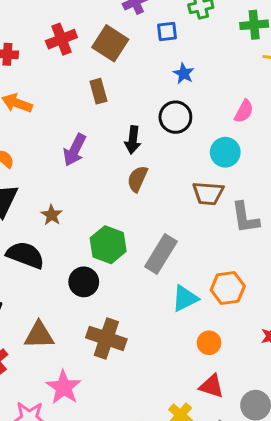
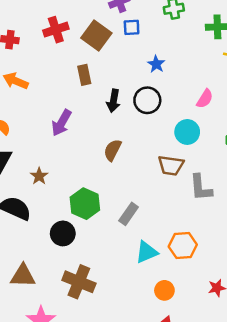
blue square: (167, 31) -> (132, 27), moved
black arrow: (133, 140) -> (113, 101), moved
gray rectangle: (161, 254) -> (129, 214), size x0.7

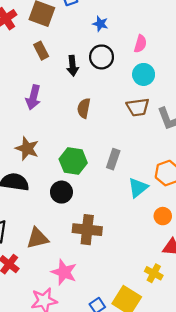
pink semicircle: (205, 99) -> (140, 44), moved
brown star: (39, 176) -> (27, 149), size x1.5

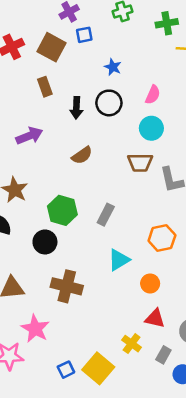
purple arrow: (33, 97) -> (29, 136), turned -135
brown semicircle: (84, 108) -> (82, 155), turned -144
cyan triangle: (138, 188) -> (119, 260), moved

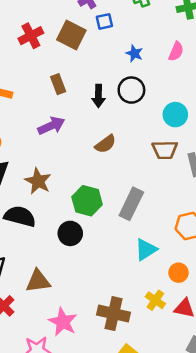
brown rectangle: (45, 87) -> (58, 84), moved
pink semicircle: (153, 95) -> (176, 51), moved
gray rectangle: (106, 215) -> (131, 204), size x1.4
brown cross: (67, 286) -> (113, 314), moved
yellow cross: (132, 344) -> (155, 300), moved

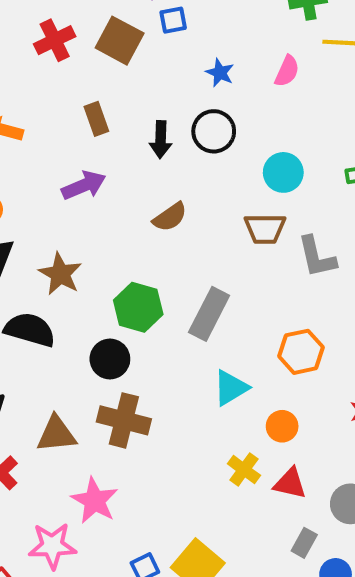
brown cross: (113, 314) -> (124, 420), moved

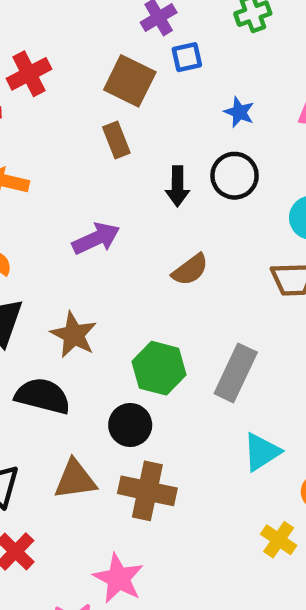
red cross: (55, 40) -> (29, 74), moved
brown rectangle: (96, 119) -> (116, 140), moved
brown triangle: (56, 434) -> (75, 480), moved

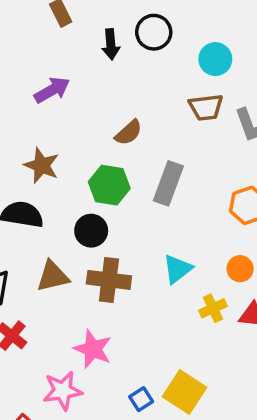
brown semicircle: (190, 270) -> (128, 133), moved
cyan triangle: (262, 452) -> (177, 269), moved
yellow cross: (279, 540) -> (213, 308), turned 36

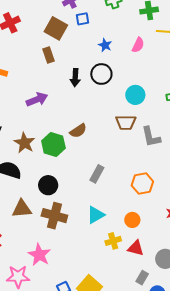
gray rectangle: (168, 183) -> (97, 174), moved, size x0.7
green hexagon: (109, 185) -> (53, 144), moved

